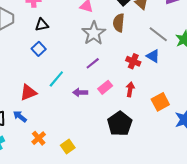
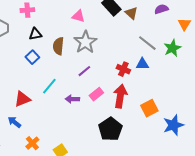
brown semicircle: (119, 23) -> (58, 46), moved
blue triangle: (153, 56) -> (142, 64), turned -32
red arrow: (130, 89) -> (120, 96), size x1.6

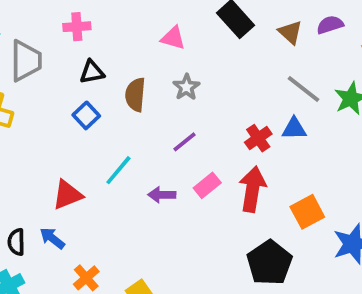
brown triangle: (131, 13) -> (290, 32), moved
gray star: (85, 42) -> (186, 87), size x0.6
red cross: (123, 69) -> (258, 138), turned 32
black pentagon: (110, 129) -> (270, 263), moved

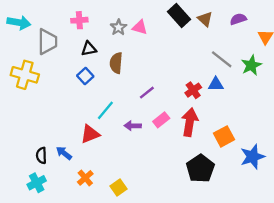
brown triangle: (290, 32) -> (205, 19), moved
gray star: (186, 87) -> (118, 27), moved
red triangle: (67, 195) -> (90, 134), moved

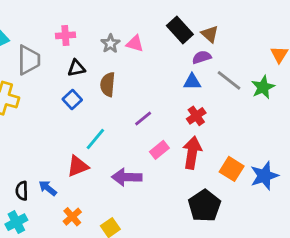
purple semicircle: (238, 19) -> (202, 57), moved
blue triangle: (216, 84) -> (192, 82), moved
purple arrow: (133, 126) -> (127, 177), moved, size x1.5
orange square: (224, 136) -> (232, 169), turned -30
blue star: (252, 157) -> (264, 176), moved

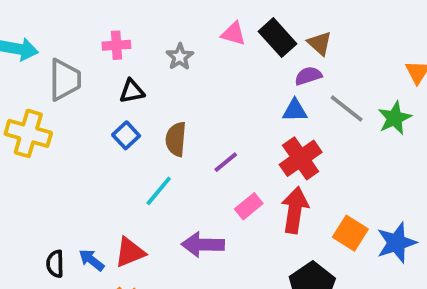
pink triangle: (135, 44) -> (233, 34), moved
brown semicircle: (108, 84) -> (176, 139), moved
red cross: (196, 116) -> (301, 158), size x1.5
red triangle: (78, 166) -> (130, 252), moved

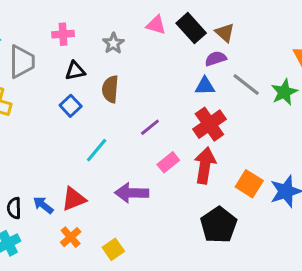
brown semicircle: (176, 139) -> (110, 89), moved

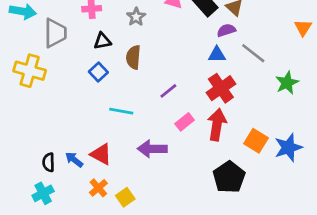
green star: (284, 92) -> (287, 83), moved
cyan line: (97, 150) -> (121, 111), turned 60
red triangle: (74, 199) -> (101, 154), turned 50
yellow square: (113, 249) -> (125, 197), moved

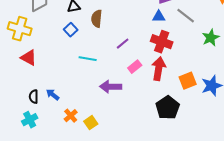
red cross: (221, 88) -> (162, 42), turned -35
orange square: (256, 141) -> (188, 81), turned 36
red triangle: (101, 154) -> (29, 58), moved

